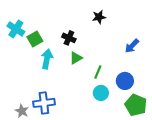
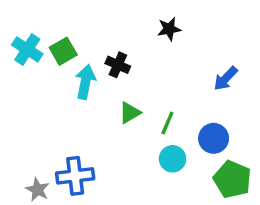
green square: (35, 39) -> (63, 51), moved
green triangle: (76, 58) -> (130, 113), moved
cyan arrow: (47, 59) -> (85, 82), moved

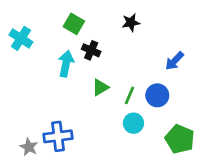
green square: (63, 51) -> (74, 24), moved, turned -30
blue circle: (214, 138) -> (157, 95), moved

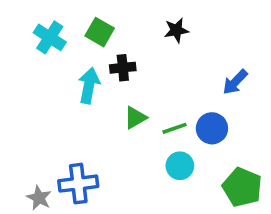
cyan cross: (21, 38) -> (50, 37), moved
black cross: (91, 50) -> (123, 68), turned -30
green line: (129, 95) -> (175, 128), turned 48

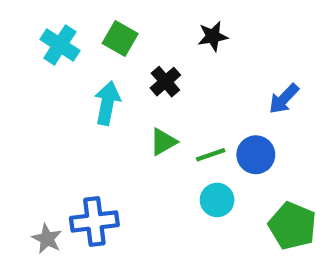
black cross: (123, 68) -> (165, 82), moved, turned -35

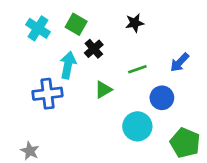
black cross: (165, 82) -> (94, 49), moved
green line: (211, 155) -> (137, 69), moved
cyan circle: (217, 200) -> (137, 126), size x1.4
blue cross: (94, 221) -> (48, 94), moved

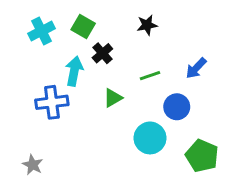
cyan cross: (38, 28) -> (41, 31), turned 30

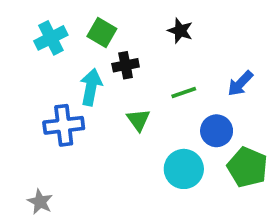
black star: (147, 25) -> (180, 31), turned 30
black cross: (102, 53) -> (126, 65), turned 30
green triangle: (113, 98) -> (138, 120), turned -36
green pentagon: (202, 156) -> (247, 167), moved

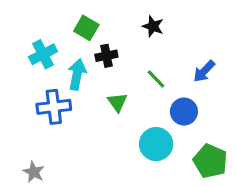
cyan cross: (51, 38) -> (43, 54), moved
green line: (184, 93) -> (156, 79), turned 65
green pentagon: (247, 167) -> (210, 161), moved

